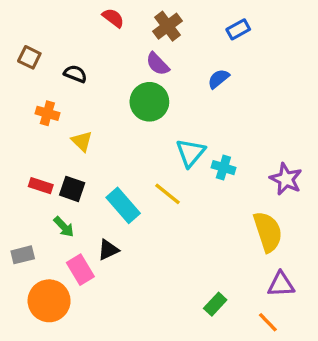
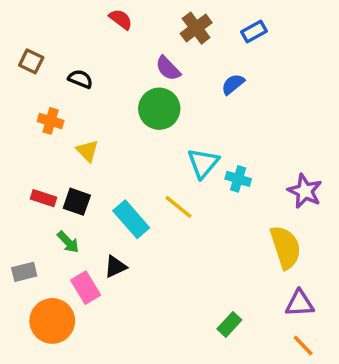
brown cross: (167, 26) -> (196, 28), moved
orange line: (268, 322) -> (303, 346), moved

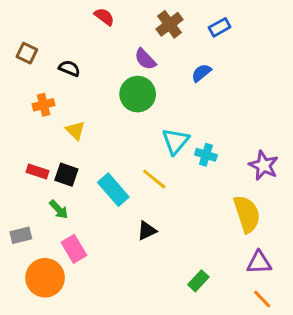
orange cross: (51, 121) -> (44, 105), turned -30
black triangle: (115, 267) -> (147, 231), moved

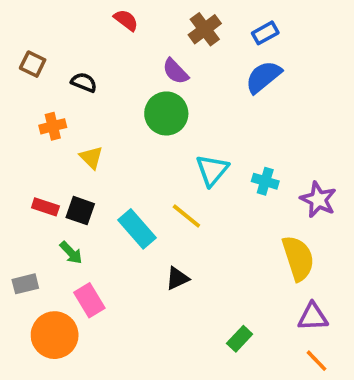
blue semicircle: (201, 73) -> (263, 77), moved, size x1.5
cyan cross: (206, 155) -> (265, 181), moved

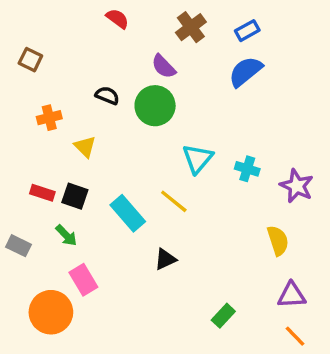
black semicircle: (84, 82) -> (107, 95), moved
yellow semicircle: (298, 258) -> (278, 241), size x0.7
gray rectangle: (25, 284) -> (18, 246), moved, turned 40

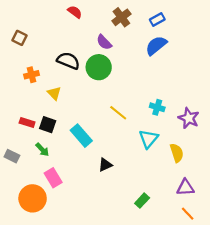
black semicircle: (107, 95) -> (68, 61), size x1.5
cyan triangle: (198, 159) -> (149, 139), moved
yellow line: (174, 201) -> (118, 113), moved

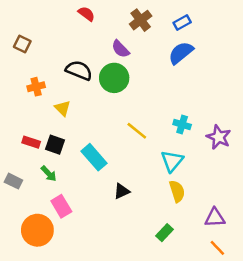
yellow semicircle: (177, 153) -> (177, 191), moved

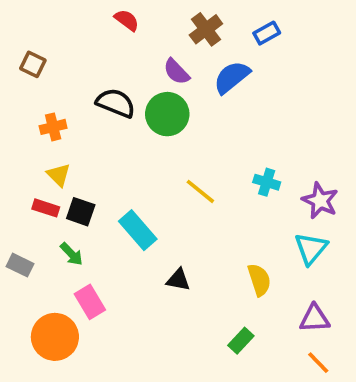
blue semicircle: (181, 53) -> (232, 77), moved
yellow triangle: (63, 108) -> (59, 175), moved
cyan triangle: (172, 161) -> (311, 248), moved
black triangle: (122, 191) -> (178, 280), turned 36

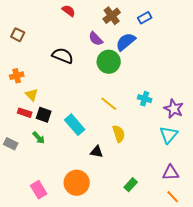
green circle: (167, 114) -> (109, 62), moved
orange cross: (53, 127) -> (17, 76), moved
yellow semicircle: (259, 280) -> (119, 134), moved
pink rectangle: (90, 302) -> (39, 190), moved
orange circle: (55, 337) -> (77, 183), moved

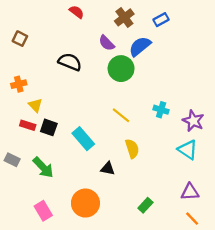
cyan triangle: (169, 135) -> (188, 150), turned -36
green arrow: (39, 138) -> (43, 167), moved, size x1.5

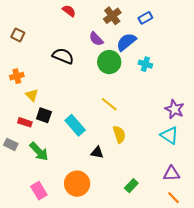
cyan cross: (161, 110) -> (145, 64), moved
red rectangle: (28, 125) -> (25, 122), moved

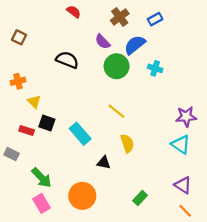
purple star: (175, 109) -> (186, 117), turned -30
green arrow: (39, 151) -> (42, 178), moved
purple triangle: (171, 174) -> (183, 185), turned 36

